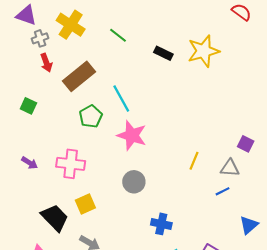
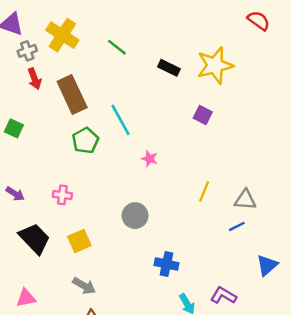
brown rectangle: (79, 76) -> (72, 94), turned -76
pink star: (132, 135) -> (150, 159), moved, size x0.5
purple square: (246, 144) -> (203, 115), moved
pink cross: (71, 164) -> (62, 195), size x0.6
black trapezoid: (55, 218) -> (35, 239), moved

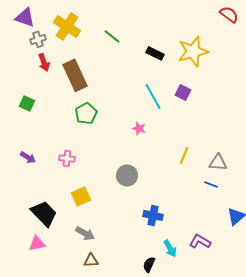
cyan line: (120, 120) -> (153, 96), moved
blue line: (237, 226) -> (211, 184), turned 48
black trapezoid: (35, 239) -> (44, 213), moved

